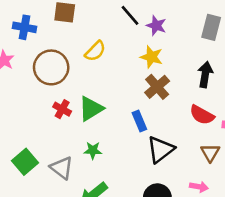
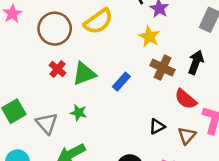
yellow semicircle: (95, 51) -> (98, 21), size x1.4
brown cross: (157, 87) -> (163, 68), moved, turned -35
blue rectangle: (139, 121) -> (121, 82), moved, turned 54
black triangle: (161, 149) -> (157, 126), moved, size x0.6

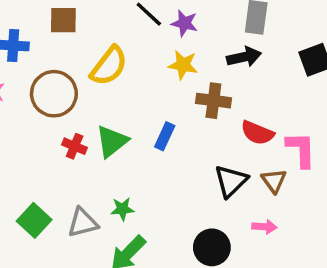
black arrow: (196, 62) -> (244, 57), moved, turned 75
green star: (78, 113) -> (122, 209), moved
gray triangle: (47, 123) -> (83, 223), turned -45
black triangle: (157, 126) -> (231, 181), size x1.5

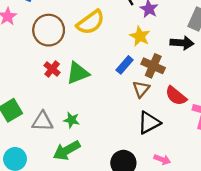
blue rectangle: (165, 136) -> (125, 65), moved
brown triangle: (274, 181) -> (141, 89), moved

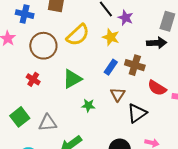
yellow star: (140, 36) -> (111, 37), moved
red cross: (52, 69) -> (33, 79), moved
brown triangle: (141, 89) -> (118, 94), moved
green star: (72, 120) -> (88, 105), moved

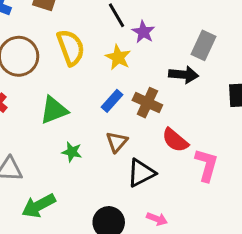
yellow semicircle: (78, 35) -> (71, 48), turned -75

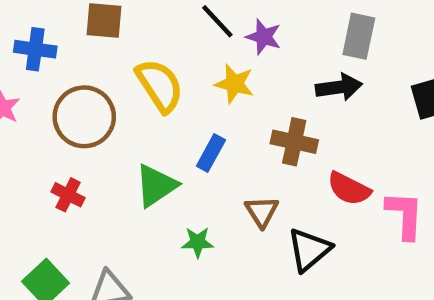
blue rectangle: (112, 101) -> (211, 153), moved

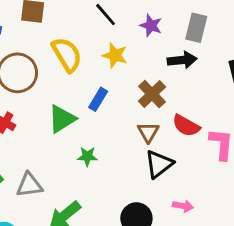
purple star: (264, 37) -> (151, 26), moved
brown cross: (294, 142) -> (152, 94), turned 32
brown triangle: (262, 212) -> (148, 132), moved

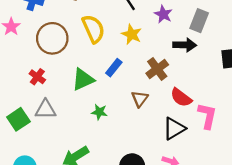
brown triangle: (148, 132) -> (140, 99), moved
black triangle: (159, 164) -> (174, 129), moved
gray triangle: (29, 185) -> (45, 109), moved

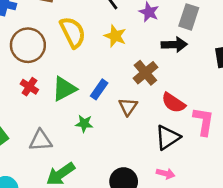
blue rectangle: (114, 68) -> (99, 89), moved
red cross: (37, 77) -> (29, 87), moved
gray triangle: (45, 109) -> (41, 140), moved

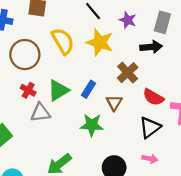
yellow star: (115, 36) -> (100, 42), size x1.4
green star: (84, 124) -> (92, 125), moved, size x1.5
gray triangle: (41, 140) -> (40, 113), moved

